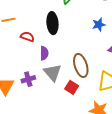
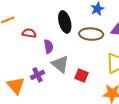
black ellipse: (52, 23) -> (65, 22), moved
brown ellipse: (81, 65) -> (91, 34), moved, turned -60

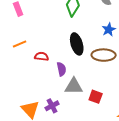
gray triangle: (60, 64) -> (74, 86), turned -36
purple cross: (37, 75) -> (52, 106), moved

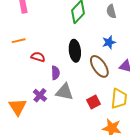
brown ellipse: (104, 55) -> (99, 66), turned 45
red square: (96, 97) -> (94, 102), moved, turned 32
purple cross: (52, 106) -> (40, 95), moved, turned -32

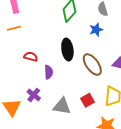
orange line: (19, 41) -> (14, 28), moved
blue star: (109, 42) -> (96, 30), moved
gray triangle: (64, 92) -> (62, 106), moved

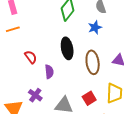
red semicircle: (31, 57) -> (31, 57), turned 40
brown ellipse: (92, 64) -> (93, 62), turned 30

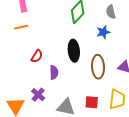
red semicircle: (31, 57) -> (37, 56), turned 64
red square: (89, 98) -> (92, 102), turned 32

